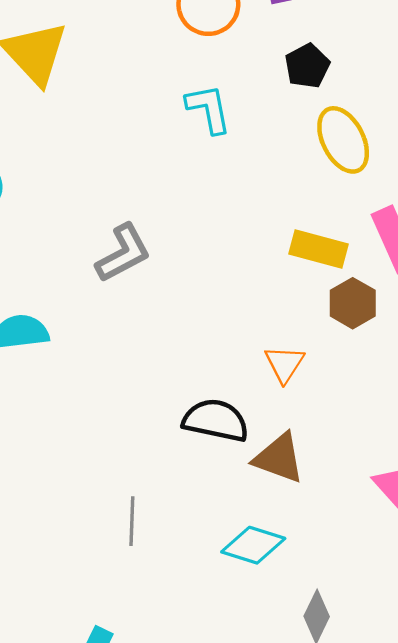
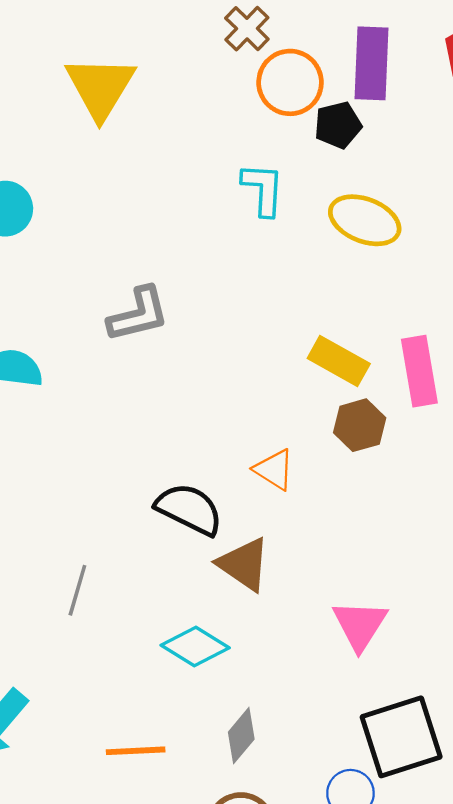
black pentagon: (307, 66) -> (338, 125), moved
yellow ellipse: (343, 140) -> (365, 220), moved, turned -56
orange triangle: (284, 364) -> (274, 469), turned -45

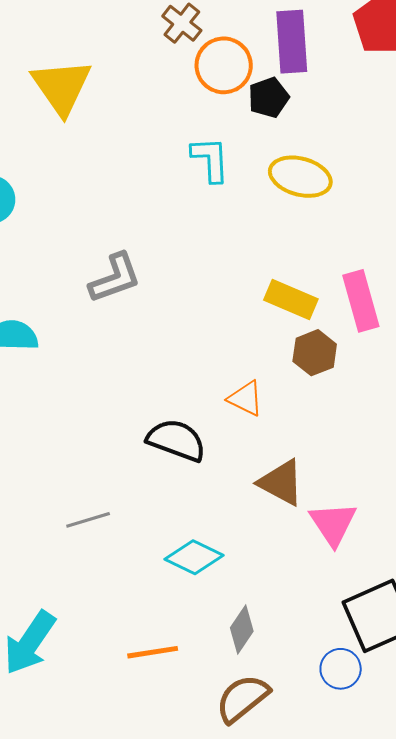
brown triangle: (244, 564) -> (281, 483), moved
gray line: (77, 590) -> (88, 520), turned 63

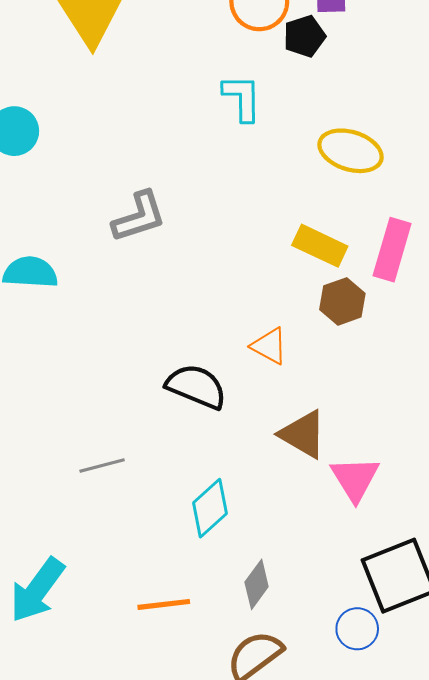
yellow ellipse: (300, 177) -> (351, 151), moved
pink rectangle: (361, 301) -> (392, 250), turned 30
cyan diamond: (194, 557) -> (210, 508), turned -70

